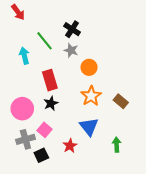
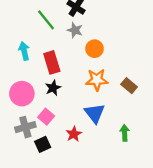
cyan arrow: (24, 56) -> (24, 51), moved
orange star: (91, 96) -> (97, 80), turned 30

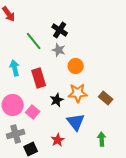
black star: (53, 88) -> (57, 100), moved
pink square: (46, 117) -> (33, 112), moved

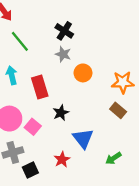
green line: (34, 41) -> (20, 41), moved
orange star: (78, 93) -> (123, 82), moved
green arrow: (102, 139) -> (113, 158), turned -120

